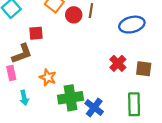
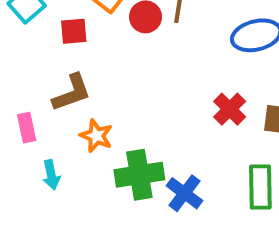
red square: (36, 33) -> (74, 31), moved
brown L-shape: (22, 54) -> (72, 93), moved

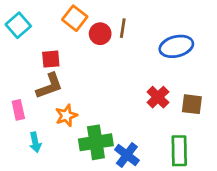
red square: (74, 31) -> (51, 59), moved
orange star: (96, 136) -> (66, 116), turned 30

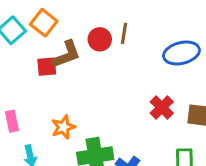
orange square: (75, 18) -> (44, 23), moved
brown L-shape: (49, 86) -> (66, 54), moved

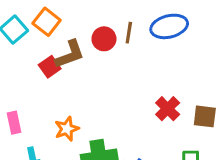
blue ellipse: (181, 53) -> (169, 26), moved
red square: (47, 67) -> (50, 67), turned -30

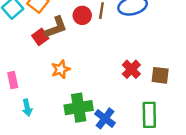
orange star: (67, 129) -> (61, 69), moved

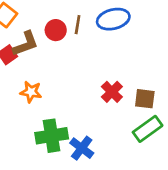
orange star: (61, 69) -> (31, 92), turned 30
green rectangle: (149, 115) -> (148, 129), moved, turned 55

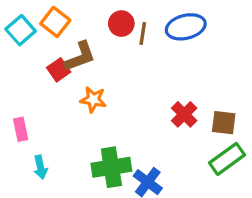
red circle: (56, 30) -> (121, 24), moved
orange star: (31, 92) -> (93, 100), moved

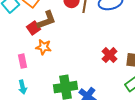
orange star: (93, 100) -> (44, 47), moved
pink rectangle: (21, 129) -> (23, 61), moved

